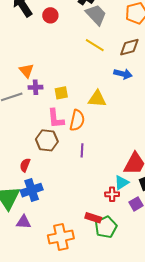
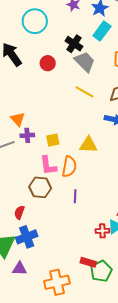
red circle: (50, 15) -> (48, 63), moved
red cross: (112, 194) -> (102, 231), moved

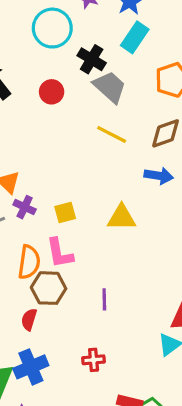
cyan circle: (35, 21) -> (52, 28), moved
purple cross: (27, 135) -> (25, 207), turned 32
orange semicircle: (69, 167) -> (29, 262), moved
red semicircle: (19, 212) -> (29, 319), moved
red cross: (102, 231) -> (94, 360), moved

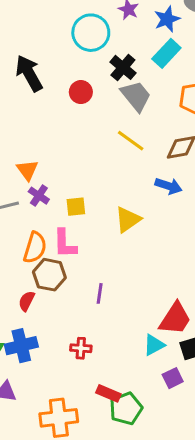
yellow triangle: (122, 217) -> (128, 219), turned -44

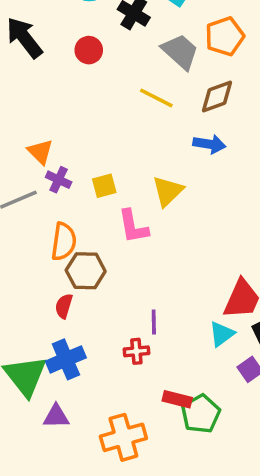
gray trapezoid: (136, 96) -> (180, 52), moved
pink L-shape: (65, 244) -> (133, 226), moved
purple line: (100, 293) -> (154, 322), moved

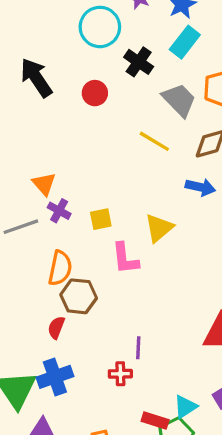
cyan triangle: (222, 334) -> (185, 407), moved

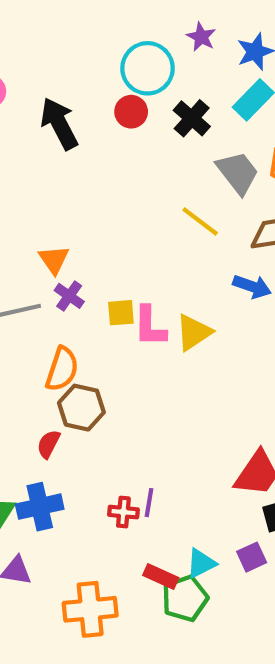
red circle: (95, 93) -> (131, 112), moved
pink L-shape: (125, 258) -> (150, 326), moved
purple line: (138, 348) -> (149, 503), moved

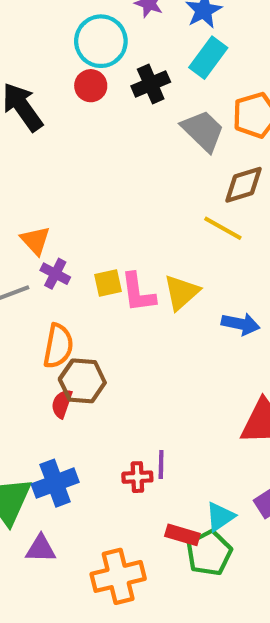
black cross: (192, 118) -> (151, 84), turned 33
yellow line: (200, 221) -> (223, 228), moved
blue arrow: (252, 286) -> (241, 324), moved
red semicircle: (49, 444) -> (62, 404), moved

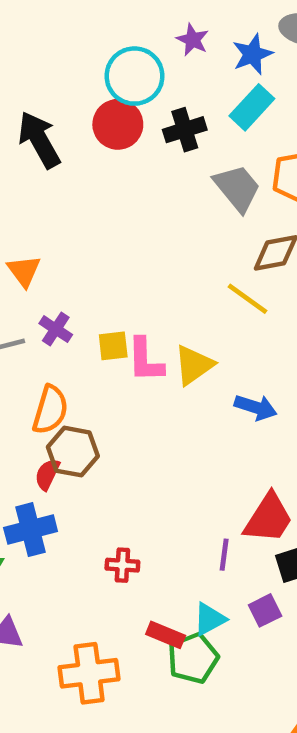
red circle: (91, 86) -> (118, 124), size x1.4
orange triangle: (35, 240) -> (24, 271), moved
purple line: (161, 464) -> (224, 555), moved
blue cross: (55, 483) -> (31, 530), moved

